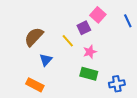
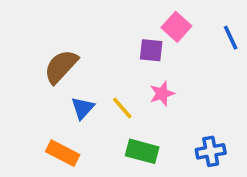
purple square: (84, 28) -> (151, 50), turned 32
yellow line: (68, 41) -> (122, 108), moved
green rectangle: (89, 74) -> (142, 151), moved

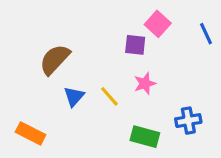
green rectangle: (142, 151) -> (145, 137), moved
blue cross: (211, 151) -> (188, 121), moved
orange rectangle: (63, 153) -> (31, 133), moved

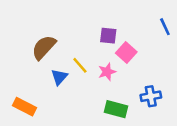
pink square: (158, 24) -> (126, 52), moved
pink star: (145, 84) -> (107, 72), moved
yellow line: (109, 96) -> (80, 65), moved

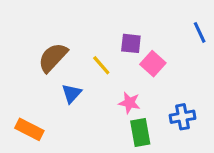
yellow line: (80, 65) -> (101, 65), moved
pink star: (107, 72) -> (129, 103), moved, turned 30
green rectangle: (116, 109) -> (140, 132), turned 65

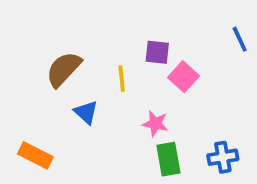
yellow line: (101, 65) -> (122, 79), turned 35
blue triangle: (72, 93) -> (86, 112), turned -30
blue cross: (183, 117) -> (223, 157), moved

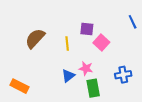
blue triangle: (86, 112) -> (68, 76), moved, turned 40
blue cross: (223, 157) -> (123, 75), moved

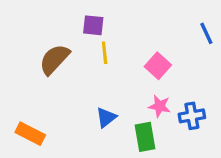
purple square: (87, 29) -> (93, 25), moved
yellow line: (67, 44) -> (105, 53), moved
pink star: (86, 68) -> (160, 106), moved

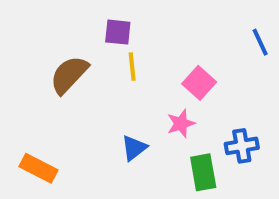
pink star: (160, 106) -> (181, 124), moved, turned -30
green rectangle: (145, 137) -> (203, 172), moved

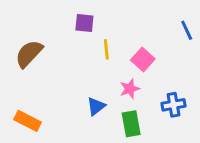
yellow line: (132, 67) -> (106, 49), moved
brown semicircle: (69, 75) -> (29, 54), moved
green rectangle: (203, 172) -> (131, 124), moved

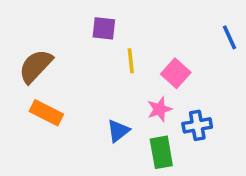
blue cross: (174, 105) -> (197, 125), moved
orange rectangle: (27, 121) -> (46, 113), moved

